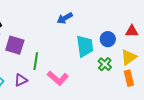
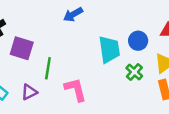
blue arrow: (65, 18) -> (73, 14), moved
pink L-shape: (58, 78) -> (76, 90), turned -145

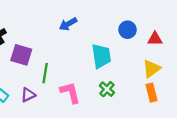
blue circle: (138, 41) -> (128, 30), moved
green cross: (134, 72) -> (107, 89), moved

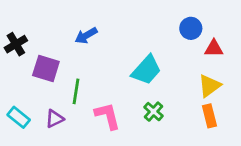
blue arrow: (68, 24) -> (86, 36), moved
blue circle: (128, 30) -> (191, 28), moved
cyan trapezoid: (101, 56) -> (146, 70), turned 50

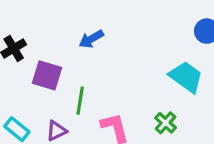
cyan trapezoid: (146, 70) -> (186, 77), moved, turned -96

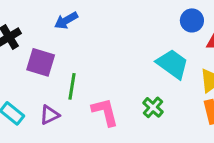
blue arrow: (91, 39) -> (66, 20), moved

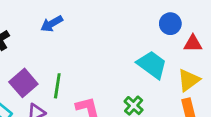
purple square: (41, 62) -> (23, 83), moved, turned 32

